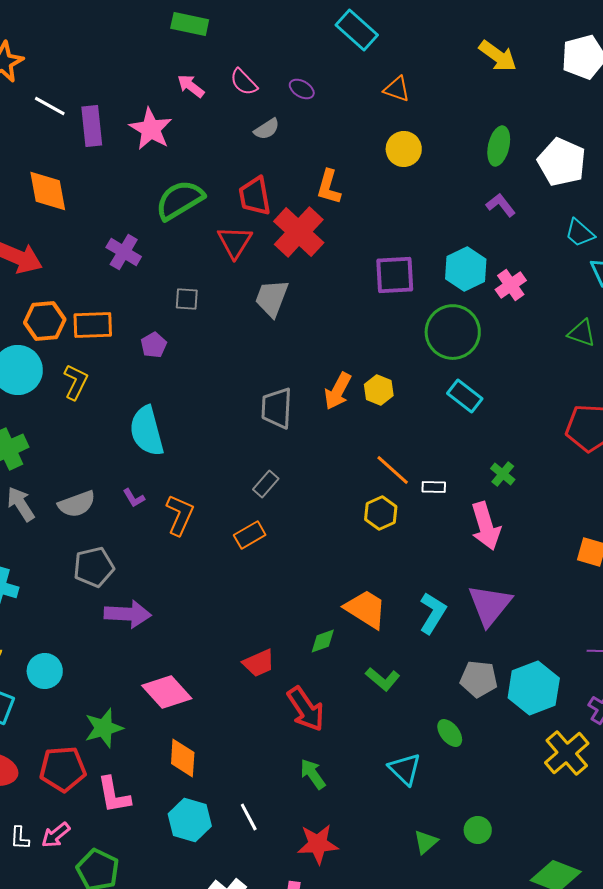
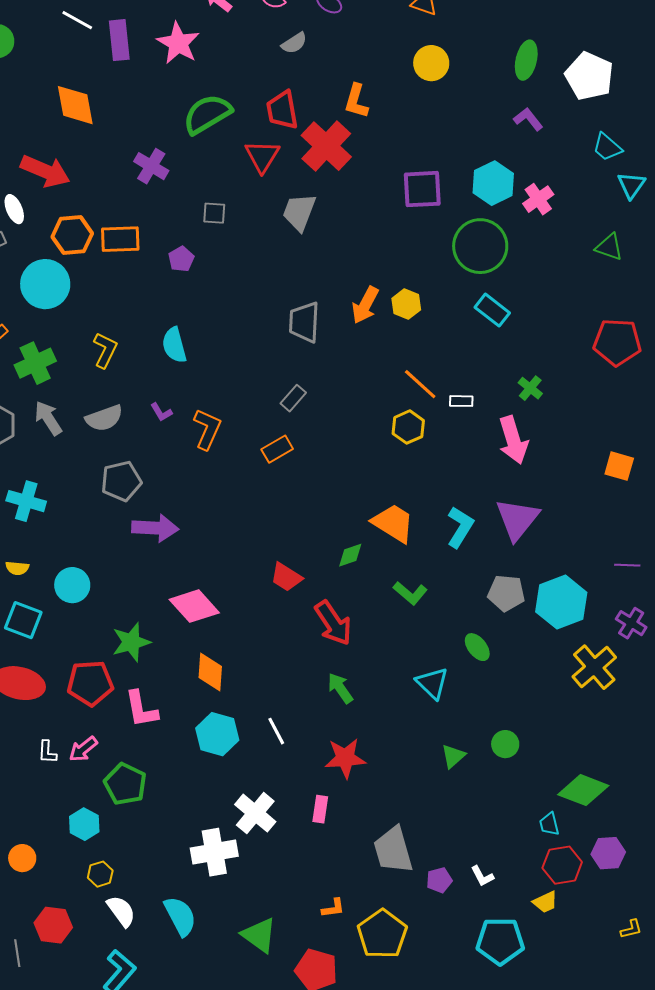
yellow L-shape: (76, 382) -> (105, 350), moved
cyan semicircle: (147, 431) -> (174, 345), size x0.7
red trapezoid: (259, 663) -> (286, 577), turned 56

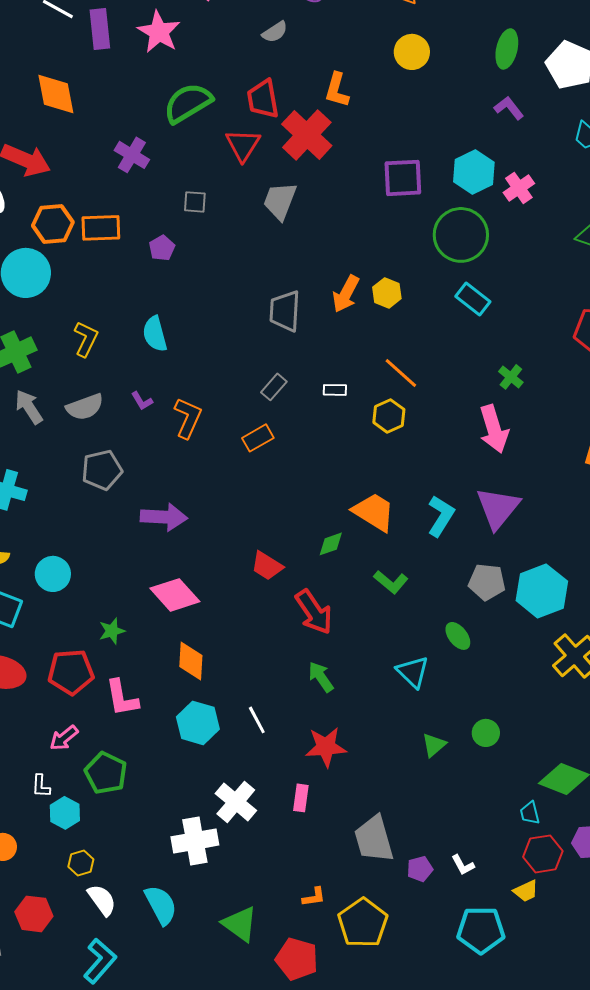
white rectangle: (461, 401) -> (335, 390), moved
purple arrow: (155, 528) -> (164, 517), moved
green star: (131, 642) -> (112, 631), size x0.7
white L-shape: (47, 752) -> (41, 786), moved

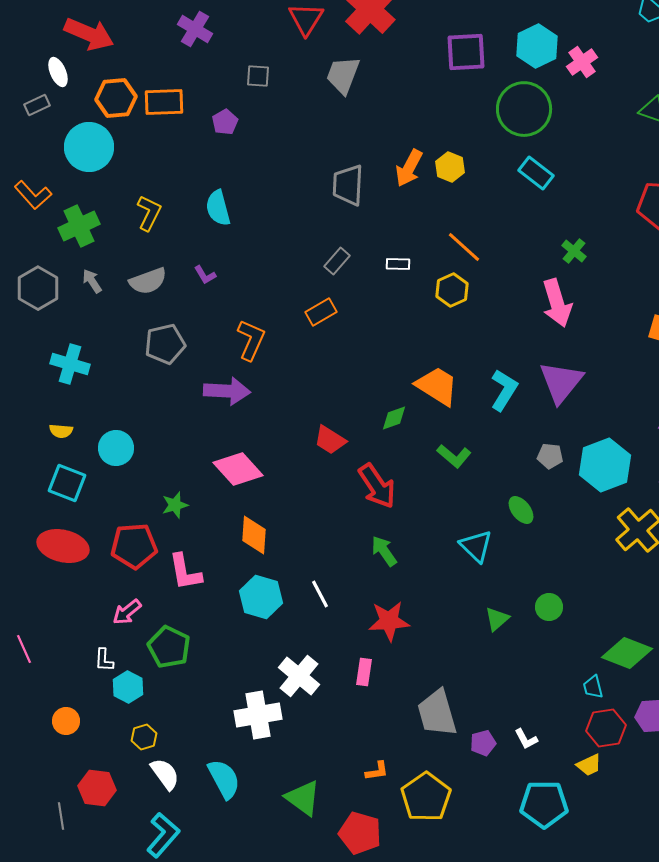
gray arrow: (29, 407) -> (92, 281), size x0.7
orange L-shape: (188, 418) -> (251, 340), moved
gray pentagon: (487, 582) -> (550, 456), size x0.7

